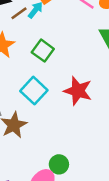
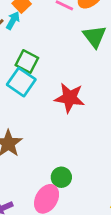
cyan square: (34, 91) -> (21, 82), moved

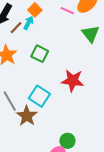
cyan square: (21, 82) -> (39, 96), moved

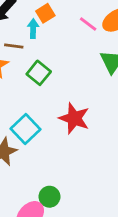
cyan arrow: (29, 23) -> (33, 29), turned -40
brown line: (16, 28) -> (14, 46), moved, turned 40

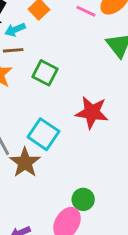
cyan arrow: (33, 29) -> (15, 30), moved, turned -102

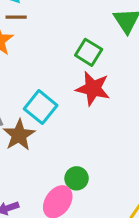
green square: (45, 73) -> (89, 52), moved

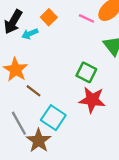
brown line: (16, 17) -> (33, 91), moved, turned 42

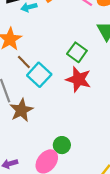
cyan square: (53, 118) -> (39, 75), moved

